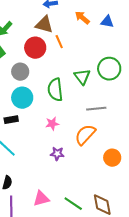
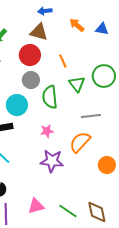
orange line: (59, 42) -> (63, 61), moved
gray circle: (20, 72) -> (31, 80), moved
purple star: (57, 154) -> (52, 161), size x1.6

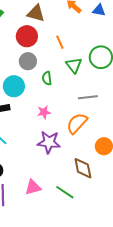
green semicircle: (50, 97) -> (47, 78), size x0.6
brown diamond: (97, 212) -> (83, 168), moved

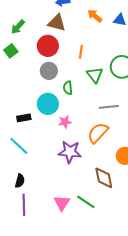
orange line: (60, 42) -> (81, 52), turned 32
cyan circle: (14, 86) -> (48, 104), moved
pink triangle: (33, 187) -> (62, 203), moved, turned -42

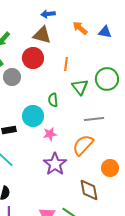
gray circle: (49, 71) -> (12, 77), moved
purple star: (70, 152) -> (55, 164), turned 30

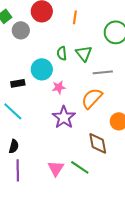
green triangle: (80, 87) -> (84, 53), moved

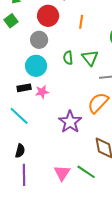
gray circle: (21, 30) -> (39, 40), moved
cyan circle: (42, 69) -> (36, 66), moved
pink star: (59, 87) -> (42, 92), moved

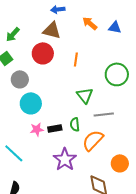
gray circle: (39, 40) -> (20, 79), moved
green semicircle: (68, 58) -> (75, 124), moved
black rectangle: (24, 88) -> (55, 128), moved

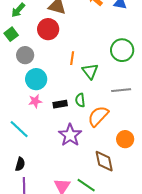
orange line: (76, 59) -> (72, 58), moved
gray line: (104, 114) -> (121, 90), moved
pink star: (37, 129) -> (35, 101), moved

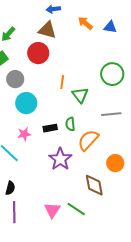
pink star: (35, 101) -> (24, 134), moved

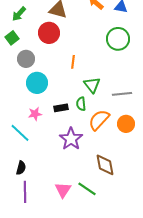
green circle: (112, 74) -> (118, 39), moved
green triangle: (80, 95) -> (92, 85), moved
orange circle: (115, 163) -> (126, 124), moved

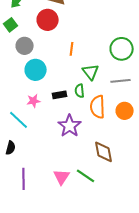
green circle: (118, 39) -> (122, 49), moved
orange semicircle: (99, 120) -> (98, 107), turned -45
black semicircle: (21, 168) -> (11, 148), moved

